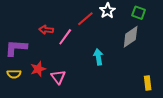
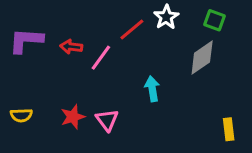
purple L-shape: (16, 48) -> (26, 40), moved
red star: (38, 69) -> (73, 117), moved
pink triangle: (58, 77) -> (107, 120), moved

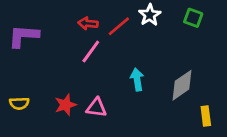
red arrow: (71, 47) -> (88, 23), moved
gray diamond: (202, 58) -> (182, 85), moved
pink triangle: (107, 120) -> (96, 108), turned -45

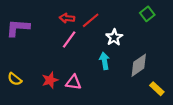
white star: (150, 15) -> (114, 37), moved
green square: (193, 18) -> (147, 14), turned 32
yellow semicircle: (19, 103) -> (15, 79), turned 40
yellow rectangle: (206, 116) -> (157, 89), turned -40

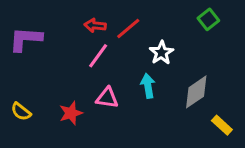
pink triangle: (73, 82) -> (107, 98), moved

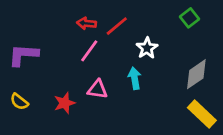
purple L-shape: (26, 39) -> (23, 55), moved
gray diamond: (196, 92) -> (196, 74), moved
yellow rectangle: (222, 125) -> (202, 114), size x1.5

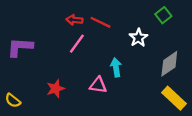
red line: (117, 26) -> (101, 22), turned 66
white star: (147, 48) -> (138, 38), moved
pink triangle: (98, 89) -> (98, 85), moved
yellow semicircle: (19, 102) -> (13, 101), moved

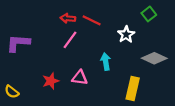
gray diamond: (169, 64) -> (154, 58), turned 60
pink triangle: (98, 85) -> (80, 78), moved
yellow rectangle: (174, 98) -> (133, 88), moved, turned 60

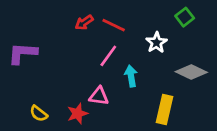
red arrow: (68, 18) -> (84, 22), turned -40
pink line: (70, 40) -> (108, 56), moved
red star: (51, 81) -> (77, 114), moved
yellow semicircle: (12, 92) -> (39, 114), moved

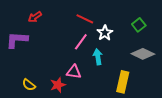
green square: (185, 17) -> (139, 25), moved
red arrow: (84, 22) -> (35, 17), moved
white star: (156, 43) -> (105, 33), moved

